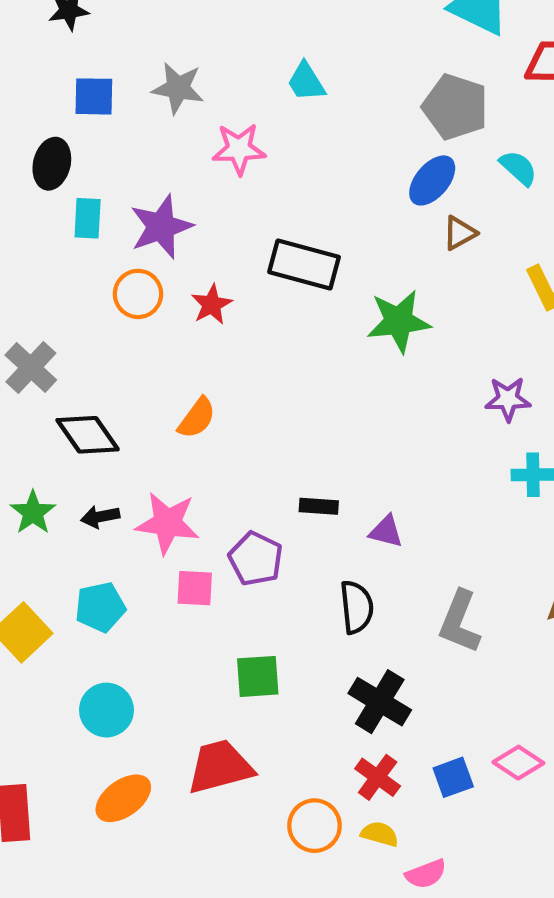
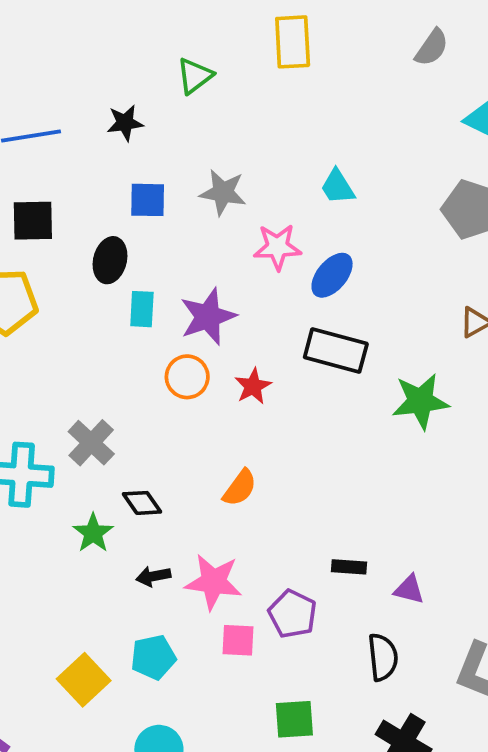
blue ellipse: (432, 180) -> (332, 275), moved
black diamond: (88, 435) -> (142, 503), size x0.7
green star: (33, 513) -> (93, 533), moved

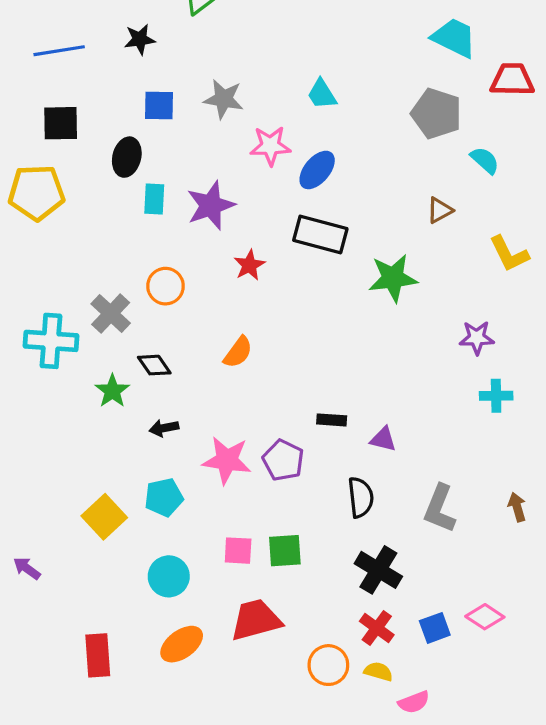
orange circle: (187, 377) -> (165, 286), moved
pink star: (213, 582) -> (227, 460), moved
pink square: (238, 640) -> (238, 551), moved

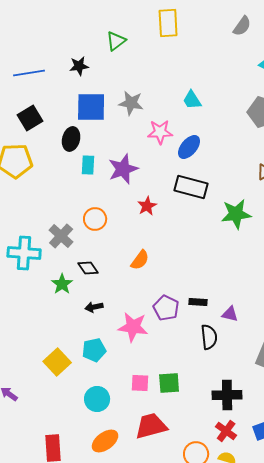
blue square: (159, 105) -> (91, 107), size x1.5
black square: (61, 123) -> (30, 118), turned -30
purple pentagon: (283, 460) -> (166, 308), moved
black semicircle: (361, 497) -> (209, 337), moved
black cross: (378, 570) -> (227, 395), turned -32

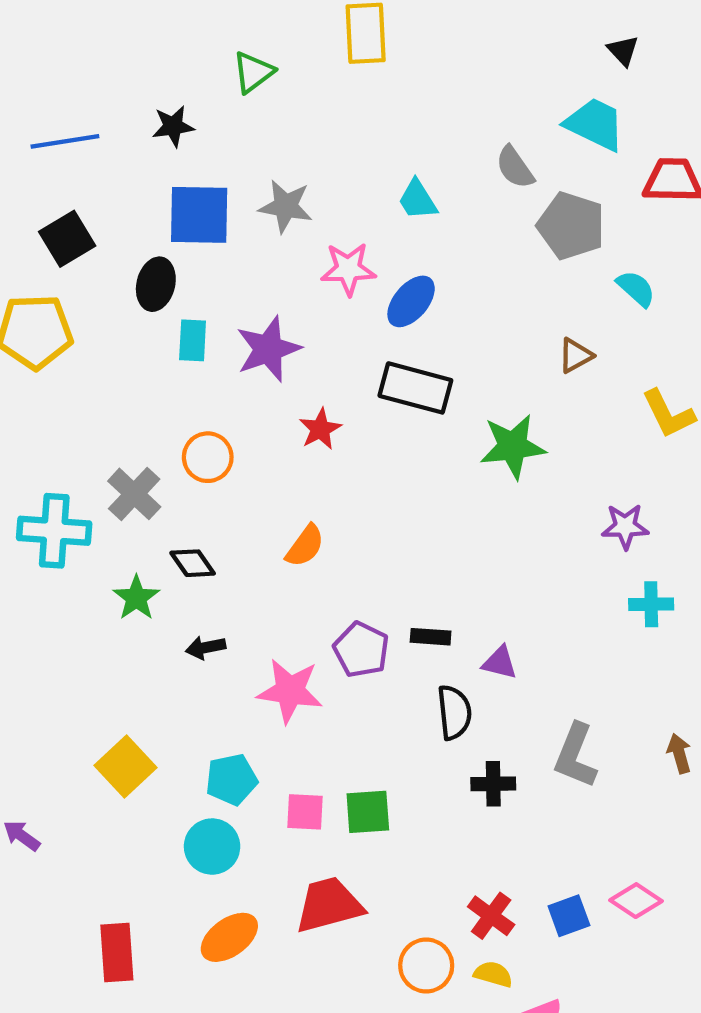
gray semicircle: (242, 26) -> (515, 167), moved, turned 110
cyan pentagon: (94, 350) -> (232, 779), moved
black cross: (227, 395) -> (493, 784), moved, size x0.7

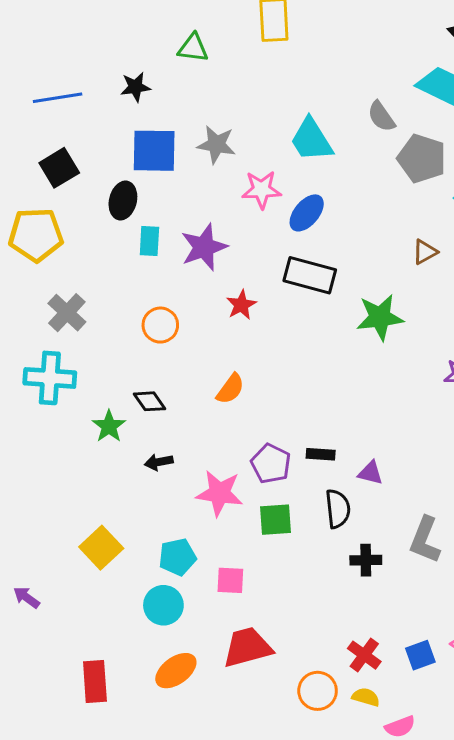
green triangle: (253, 72) -> (193, 48), turned 44
cyan trapezoid: (418, 200) -> (311, 140), size x1.5
gray cross: (134, 494) -> (67, 313), moved
green square: (368, 812) -> (276, 520), moved

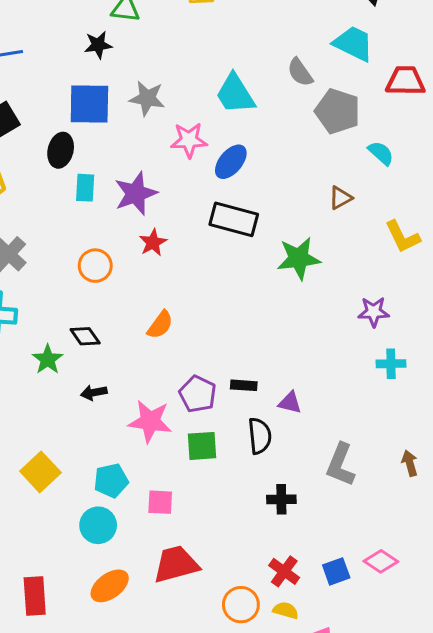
black star: (135, 87) -> (98, 45), moved
red star: (241, 305) -> (153, 243), moved
black cross: (366, 560) -> (281, 499), moved

